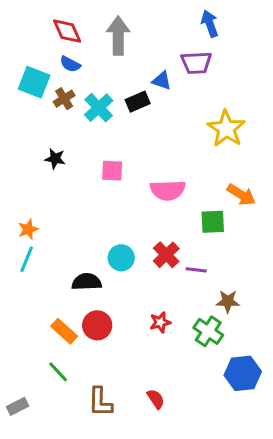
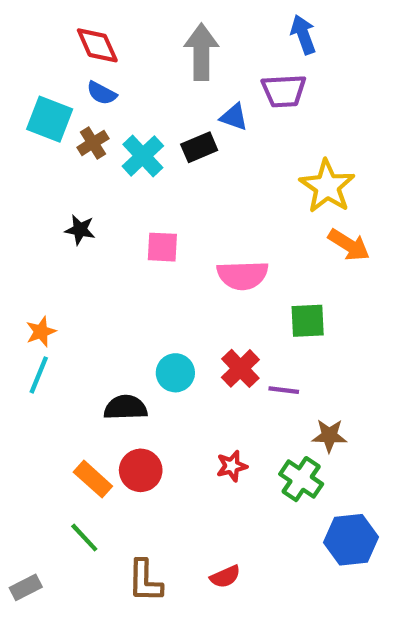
gray arrow: (118, 36) -> (201, 52), moved
orange arrow: (241, 195) -> (349, 245), moved
red semicircle: (156, 399) -> (225, 577), turned 100

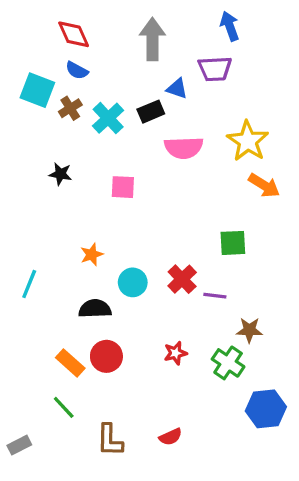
pink semicircle: (243, 275) -> (184, 148), moved
orange star: (41, 332) -> (92, 254), moved

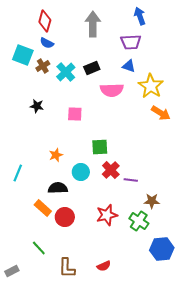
red diamond: (74, 34) -> (45, 21), turned 40
blue triangle: (177, 89) -> (129, 66), moved
green square: (233, 243) -> (100, 147), moved
red star: (175, 353) -> (107, 215), size x1.5
orange rectangle: (70, 363) -> (43, 208), moved

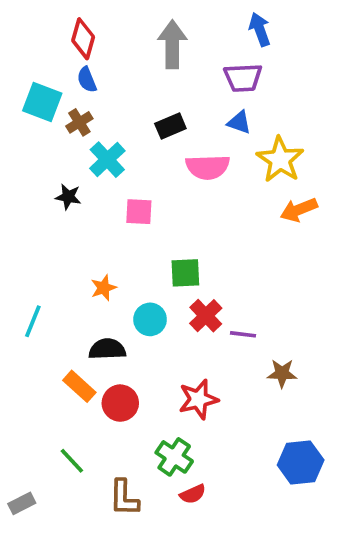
blue semicircle: (47, 43) -> (87, 80), turned 40
cyan cross: (66, 72) -> (107, 160), moved
orange arrow: (161, 113) -> (299, 210), turned 126
green cross: (139, 221) -> (174, 457), moved

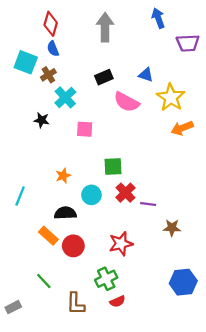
purple trapezoid: (243, 78) -> (188, 43), moved
pink semicircle: (208, 167) -> (127, 102), turned 30
green cross: (174, 457) -> (106, 279), turned 30

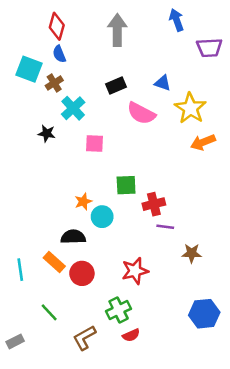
orange star: (63, 176) -> (83, 202), moved
red cross: (125, 193) -> (154, 204), moved, turned 30
cyan line: (20, 196) -> (20, 270), moved, turned -30
brown L-shape: (76, 304) -> (84, 338), turned 60

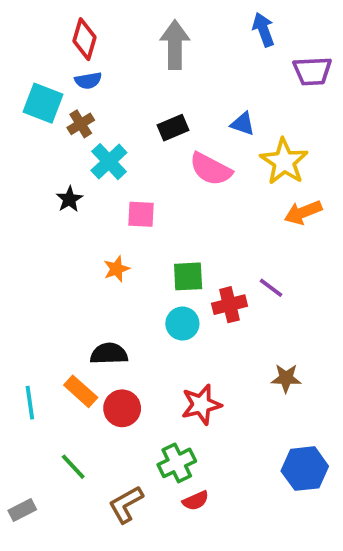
blue semicircle: (59, 54) -> (88, 81), turned -78
black star: (47, 133) -> (69, 199), turned 30
orange star: (83, 202) -> (116, 269), moved
cyan circle: (102, 217) -> (182, 324), moved
purple line: (165, 227) -> (271, 288), moved, turned 30

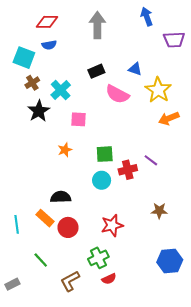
red diamond: (84, 39) -> (47, 22), turned 75
brown cross: (81, 124) -> (32, 83), moved
black star: (69, 199) -> (39, 111), size x1.5

